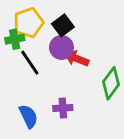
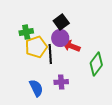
yellow pentagon: (28, 23) -> (36, 47), moved
black line: (30, 63) -> (50, 54), moved, turned 30

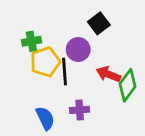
black square: (61, 22) -> (99, 23), moved
red arrow: (71, 46) -> (108, 74), moved

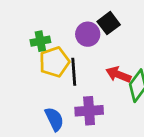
purple circle: (78, 49) -> (88, 34), moved
purple cross: (80, 110) -> (89, 111), size x1.4

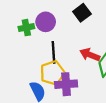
purple circle: (88, 34) -> (46, 22), moved
yellow pentagon: (54, 62) -> (52, 73), moved

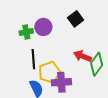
black line: (54, 52) -> (33, 59), moved

